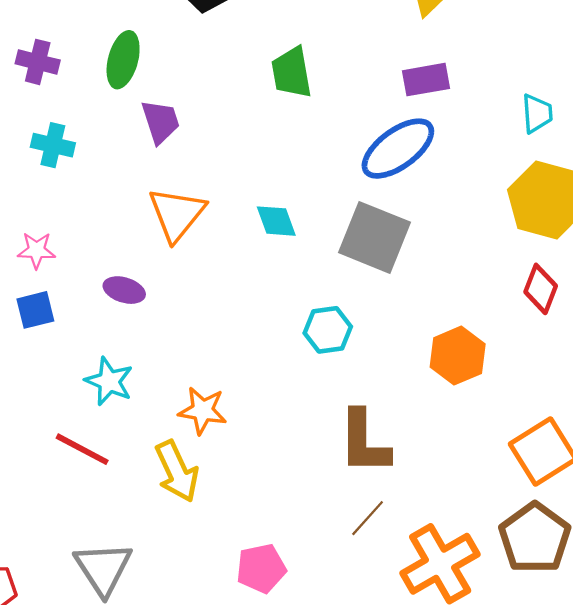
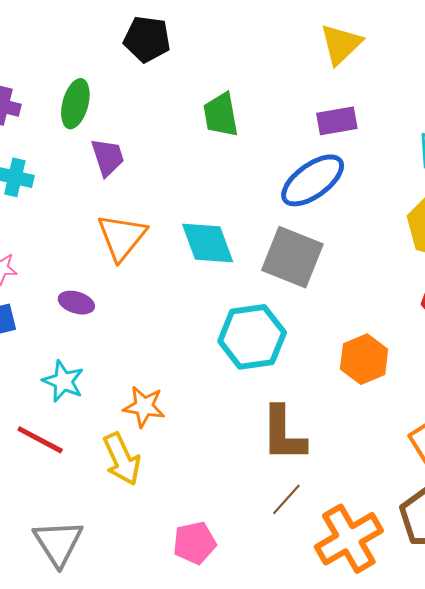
cyan diamond: (276, 221) -> (208, 243), size x1.5
cyan hexagon: (328, 330) -> (252, 337), size x1.6

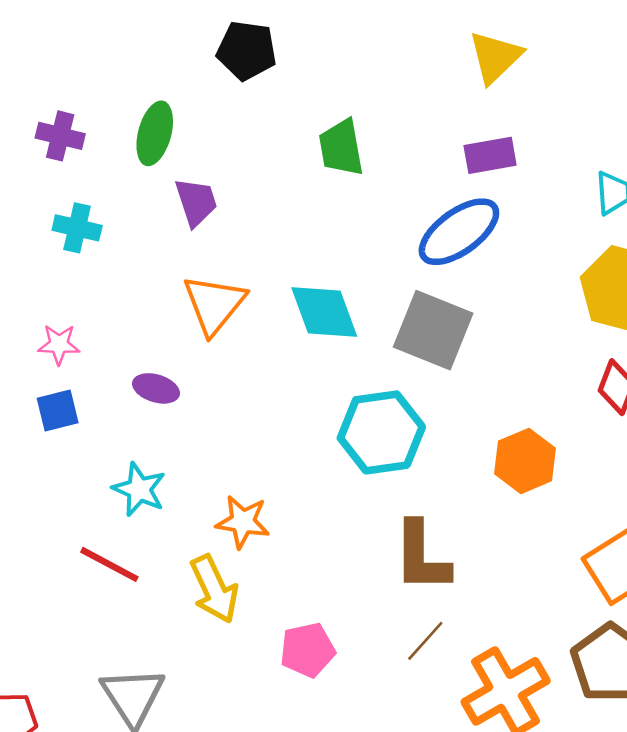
pink pentagon: (194, 543) -> (307, 650), moved

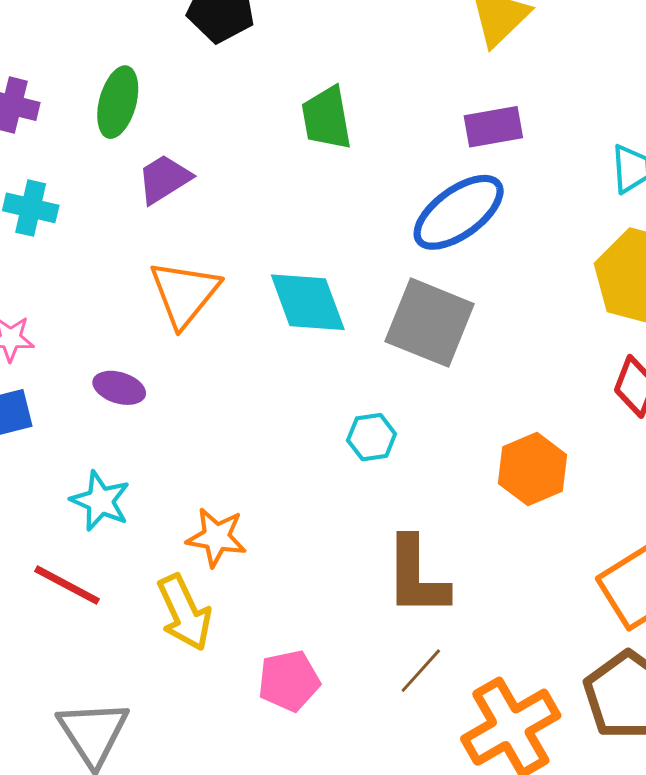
purple trapezoid: (196, 202) -> (164, 179), turned -104
cyan hexagon: (381, 432) -> (372, 437), size x0.5

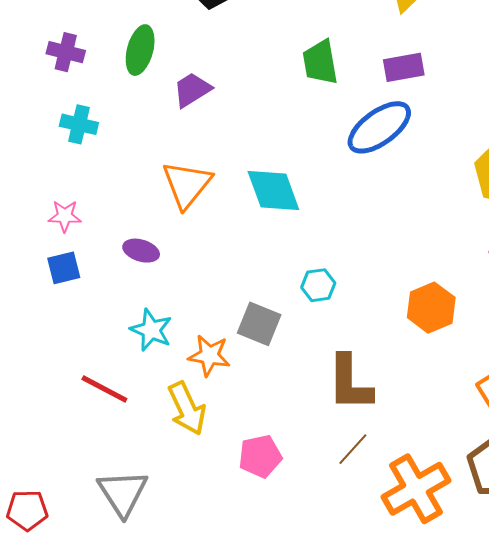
green trapezoid: (327, 118) -> (320, 62), moved
purple trapezoid: (164, 179) -> (192, 90), moved
gray square: (430, 323) -> (259, 324), moved, size x0.7
cyan star: (100, 501) -> (151, 330), moved

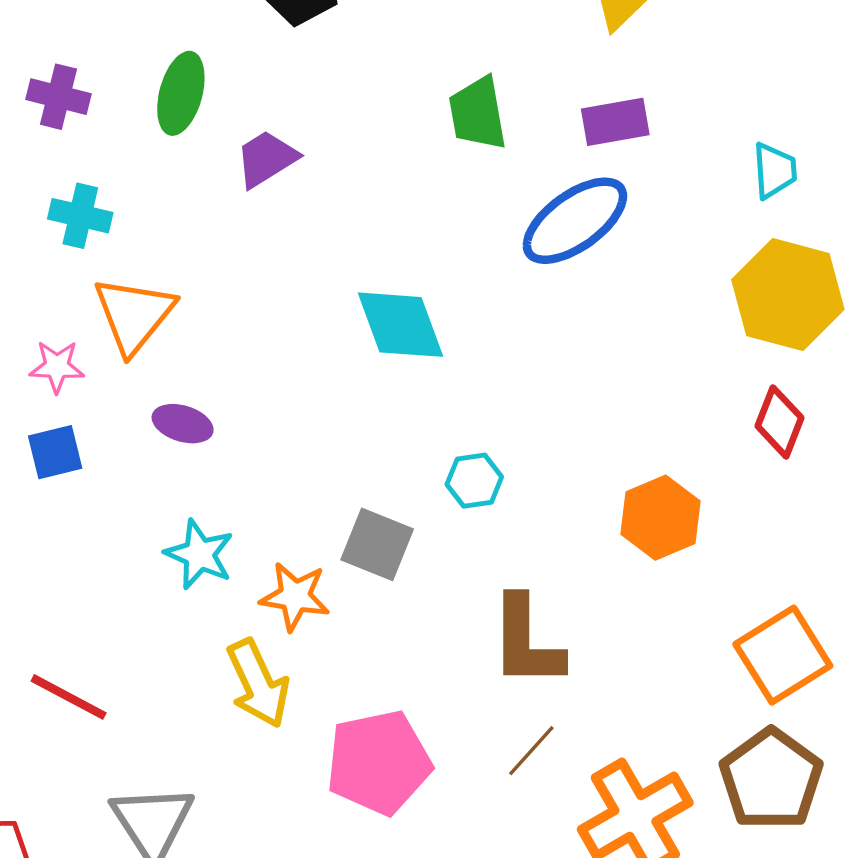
orange triangle: (187, 184) -> (134, 315), moved
red line: (104, 389) -> (69, 697), moved
pink pentagon: (260, 456) -> (379, 762), size x1.5

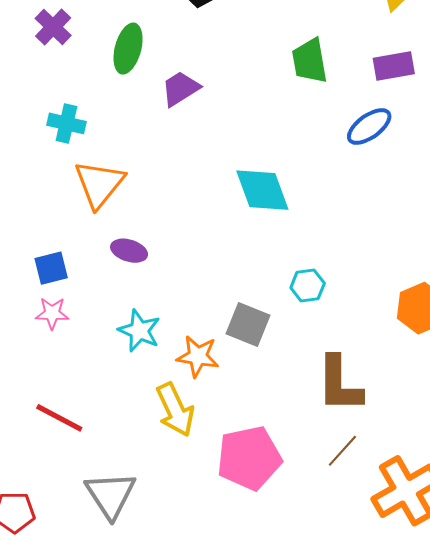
purple cross: (58, 97) -> (53, 27), moved, turned 30
blue ellipse: (575, 221) -> (369, 126), size x0.7
pink star: (57, 367) -> (52, 313), moved

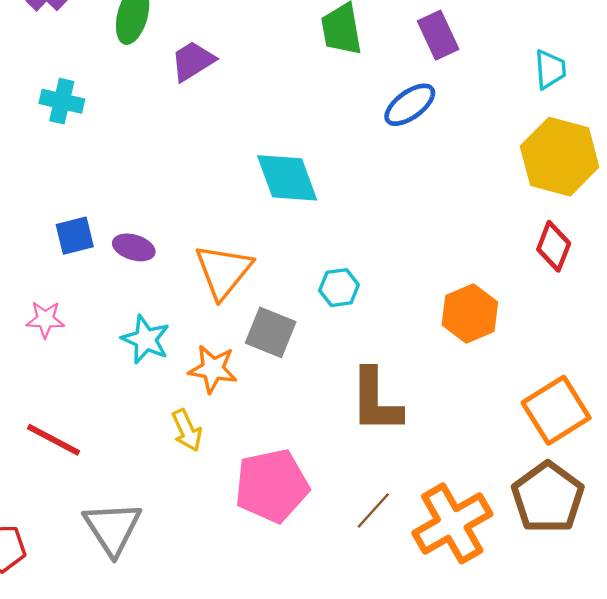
purple rectangle: (394, 66) -> (438, 35), turned 75
orange triangle: (99, 184) -> (223, 271), moved
blue square: (51, 268) -> (75, 236), moved
yellow arrow: (175, 410) -> (187, 430), size x0.7
brown line: (342, 451) -> (373, 511), moved

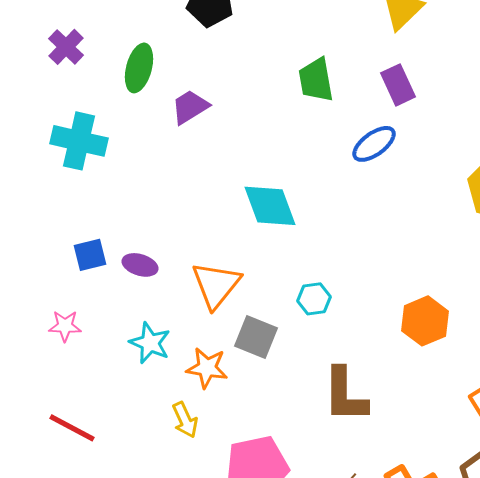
cyan cross: (62, 101) -> (79, 141), size x1.5

